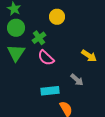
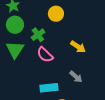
yellow arrow: (89, 56) -> (78, 47), moved

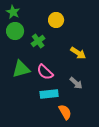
green triangle: (15, 50) -> (21, 69), moved, turned 42
pink semicircle: (45, 55) -> (45, 72), moved

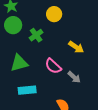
pink semicircle: (45, 72) -> (53, 66), moved
cyan rectangle: (49, 94) -> (27, 90), moved

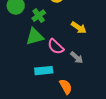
green triangle: (19, 63) -> (35, 37), moved
cyan rectangle: (27, 90) -> (44, 71), moved

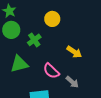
green triangle: (35, 37) -> (19, 64), moved

